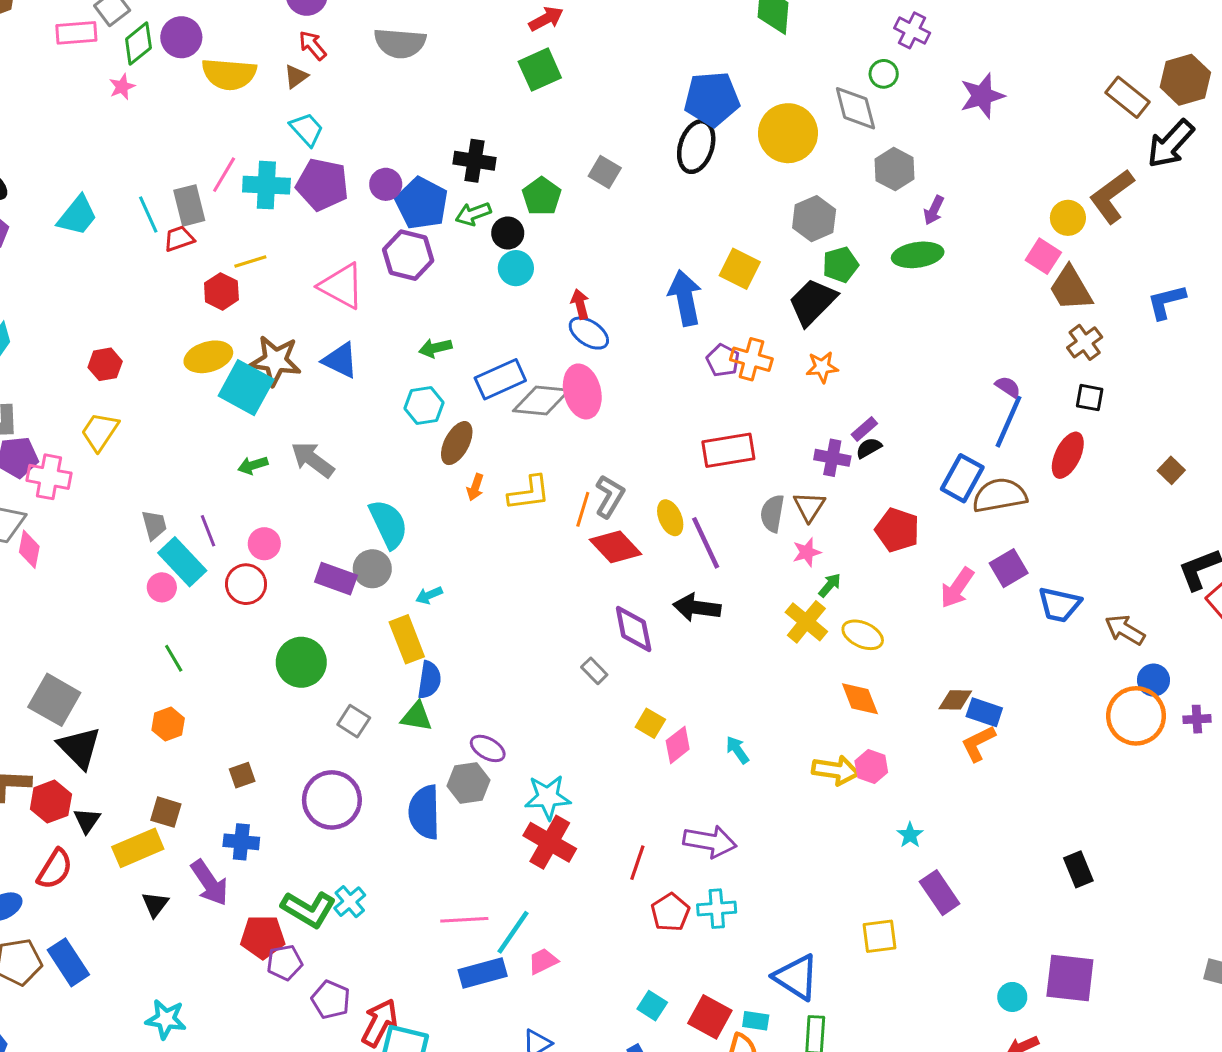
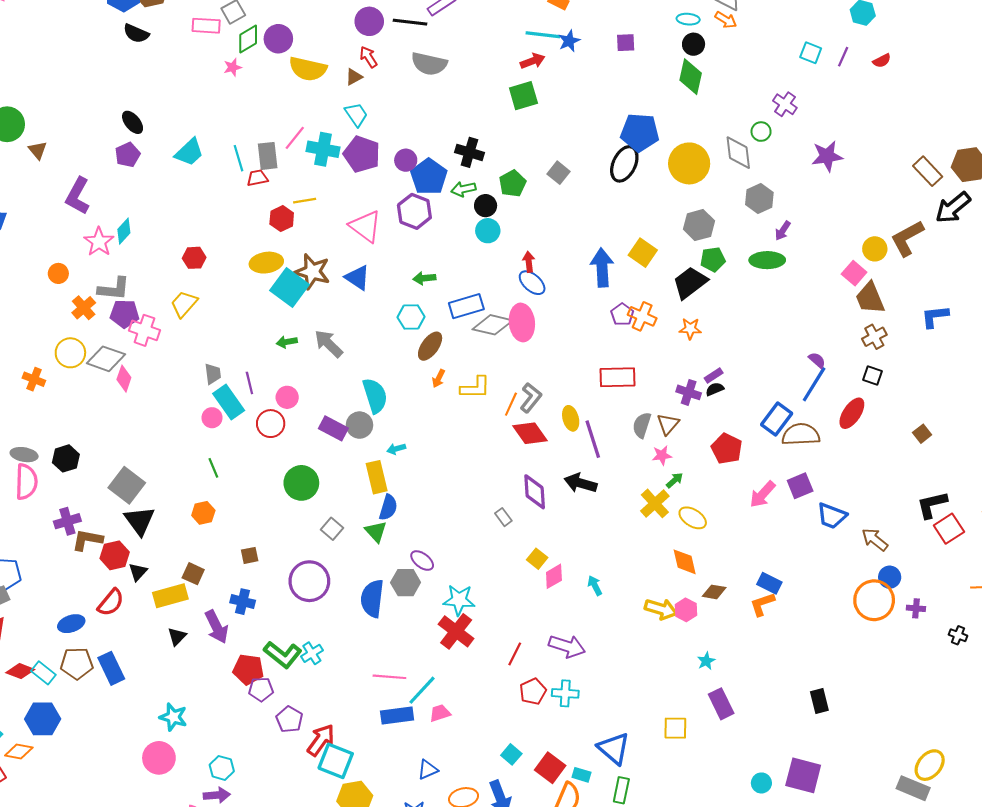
brown diamond: (955, 700) -> (714, 592), moved
green triangle: (417, 717) -> (376, 532), turned 30

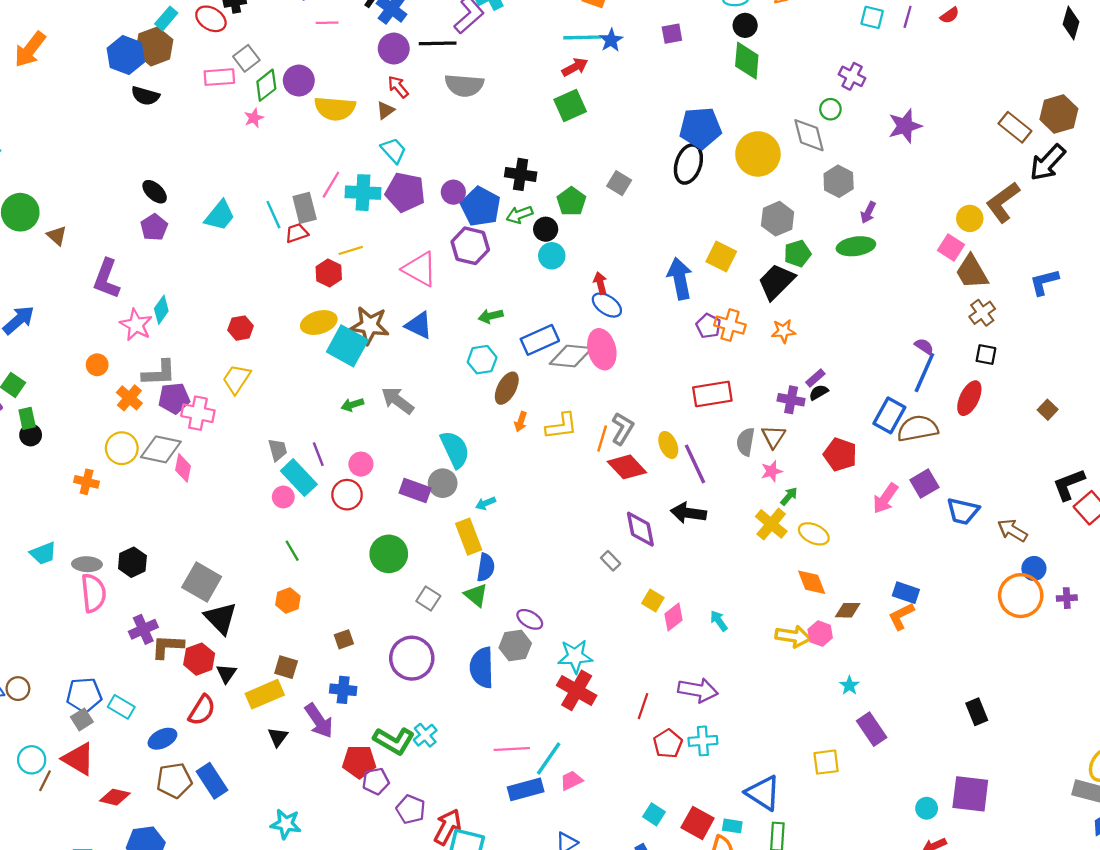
cyan rectangle: (43, 673) -> (121, 707), moved

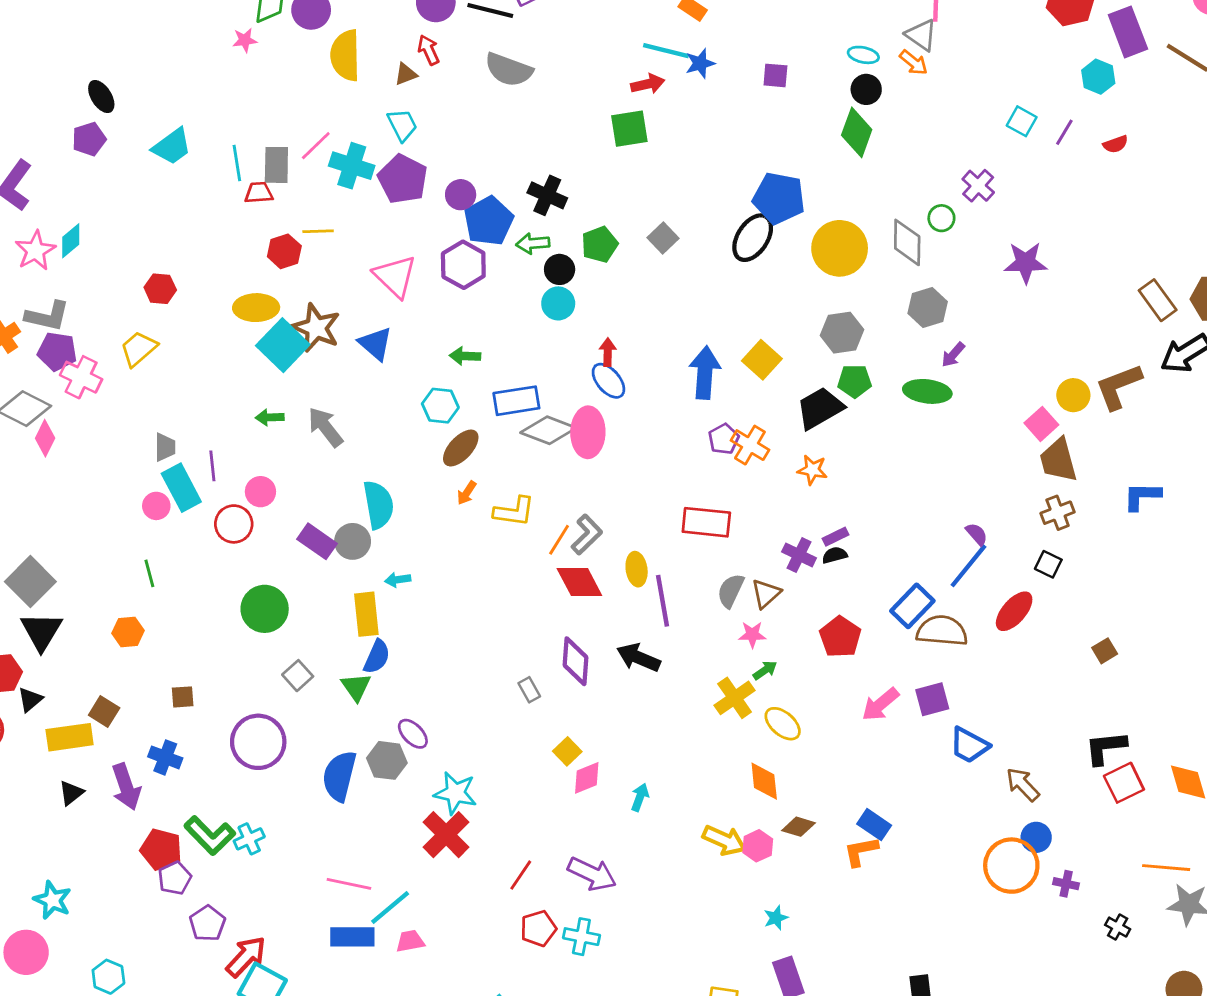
yellow semicircle: (335, 109) -> (345, 55), turned 69
cyan arrow: (719, 621) -> (640, 797), turned 40
purple pentagon: (376, 781) -> (175, 878), turned -30

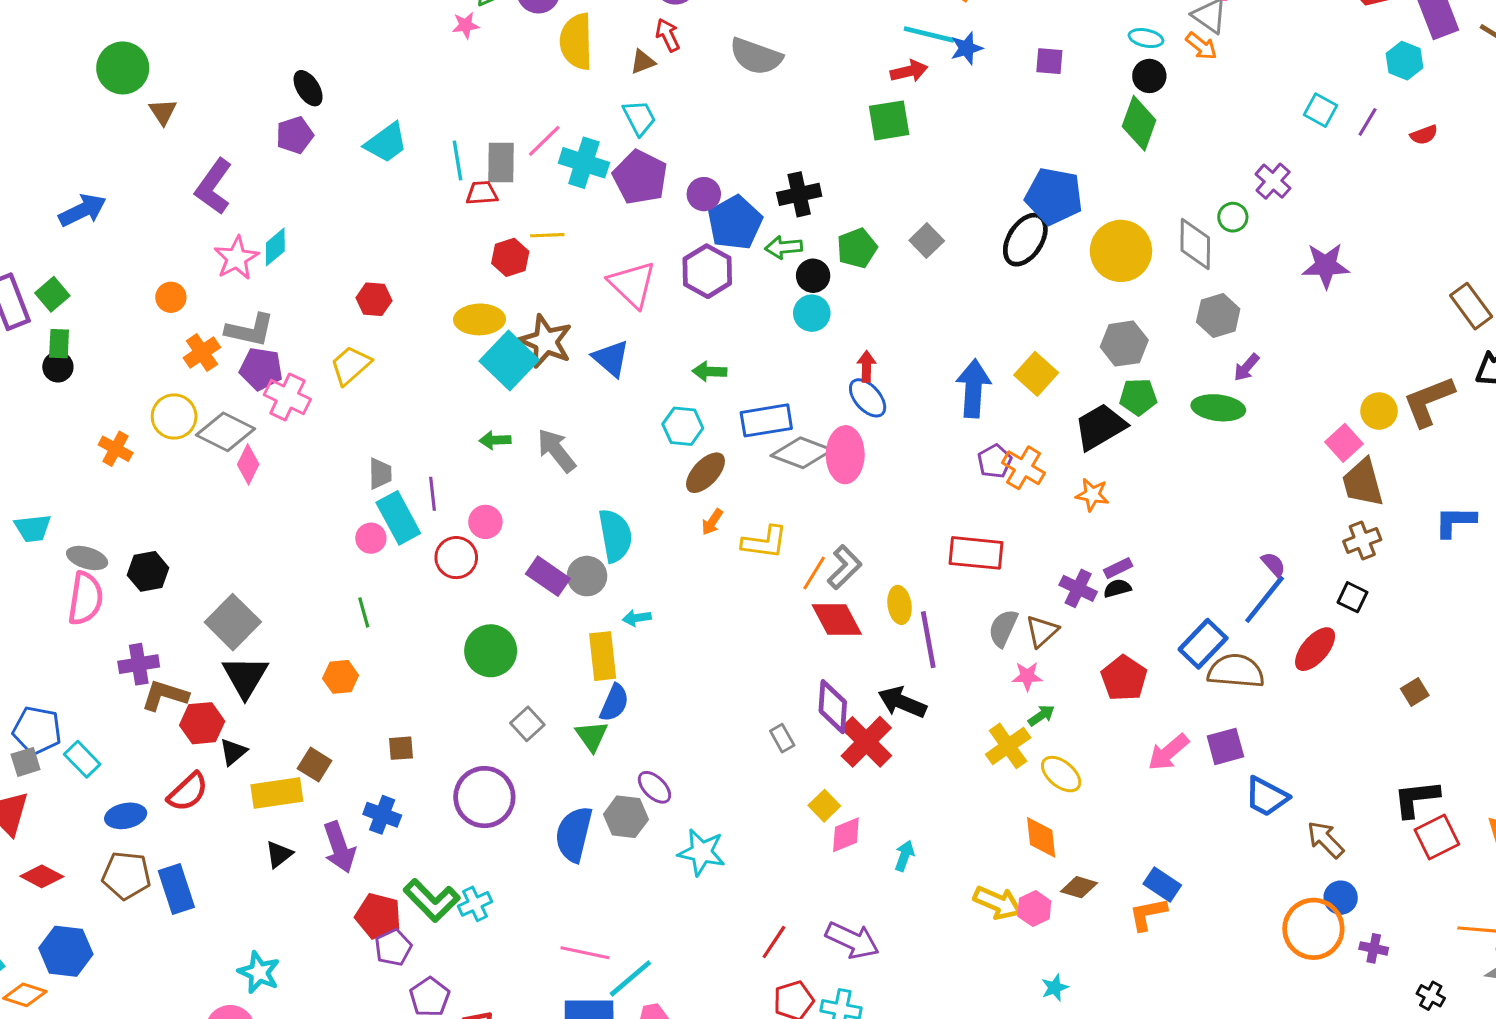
black cross: (547, 195) -> (799, 194), turned -36
red cross: (446, 835) -> (866, 742), moved

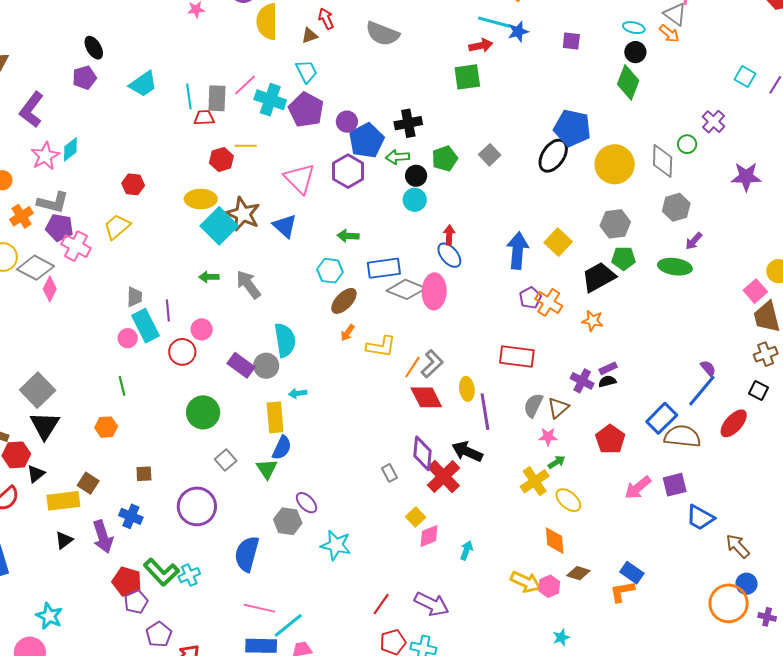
blue semicircle: (574, 834) -> (247, 554), moved

